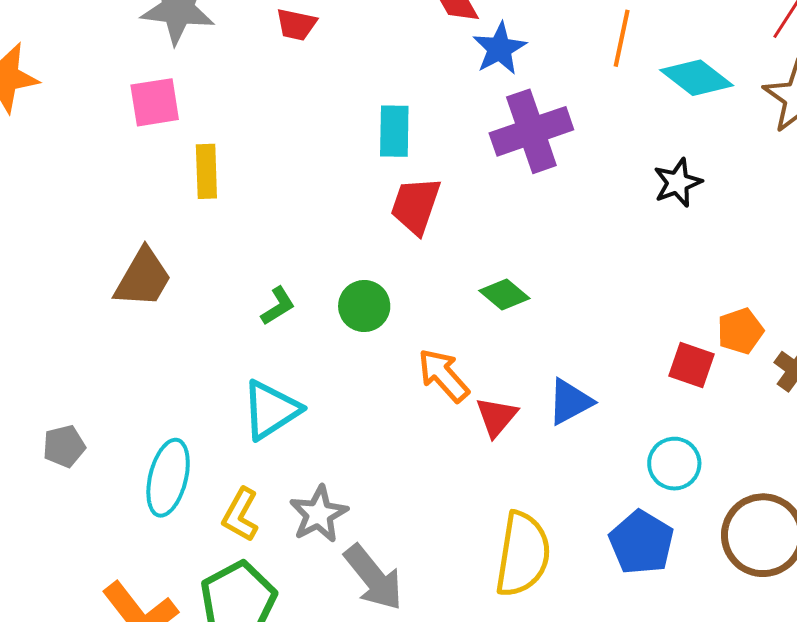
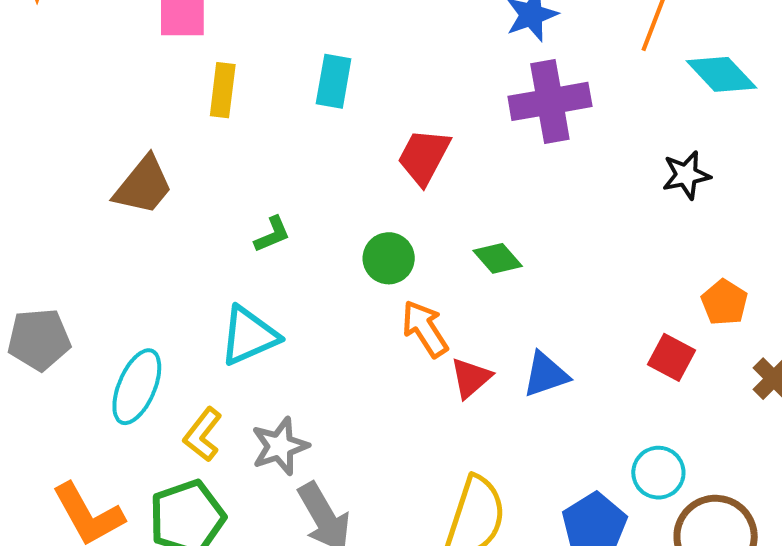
cyan rectangle: (394, 131) -> (334, 81), moved
green circle: (364, 306) -> (389, 258), moved
orange pentagon: (740, 331) -> (724, 302), moved, turned -30
gray pentagon: (64, 446) -> (39, 339), size x1.5
cyan circle: (674, 464) -> (658, 473), moved

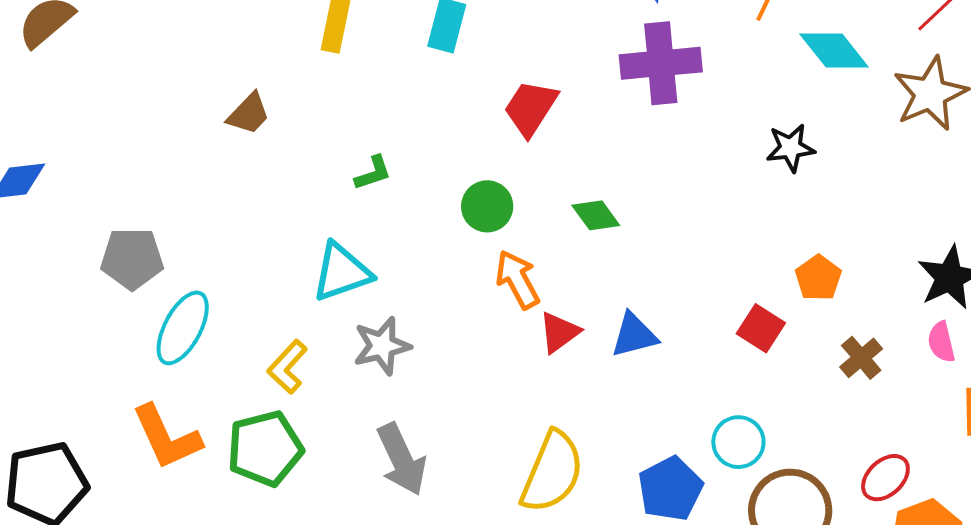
brown trapezoid: (143, 186) -> (249, 114), size x0.7
cyan ellipse: (137, 387) -> (183, 328), moved
gray star: (280, 446) -> (382, 346), moved

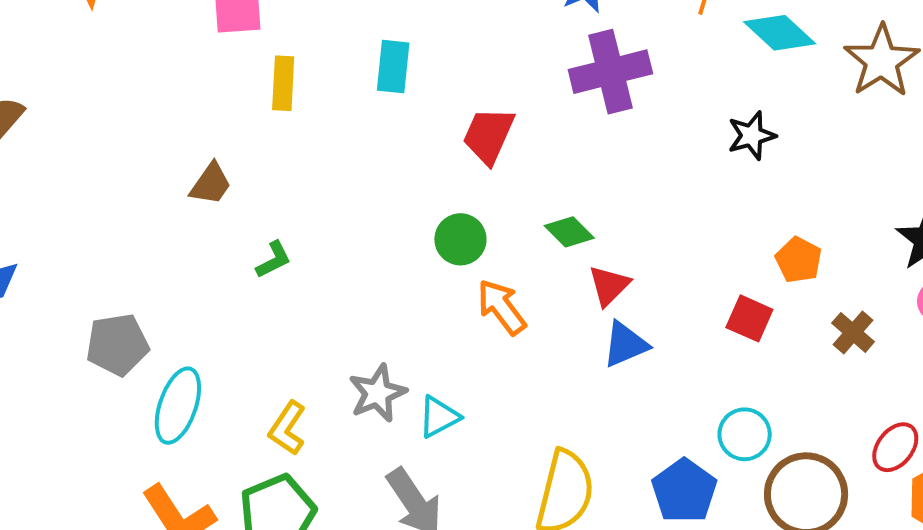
green L-shape: (373, 173) -> (274, 260), moved
cyan triangle: (342, 272) -> (439, 417), moved, size x0.7
red triangle: (559, 332) -> (609, 286), moved

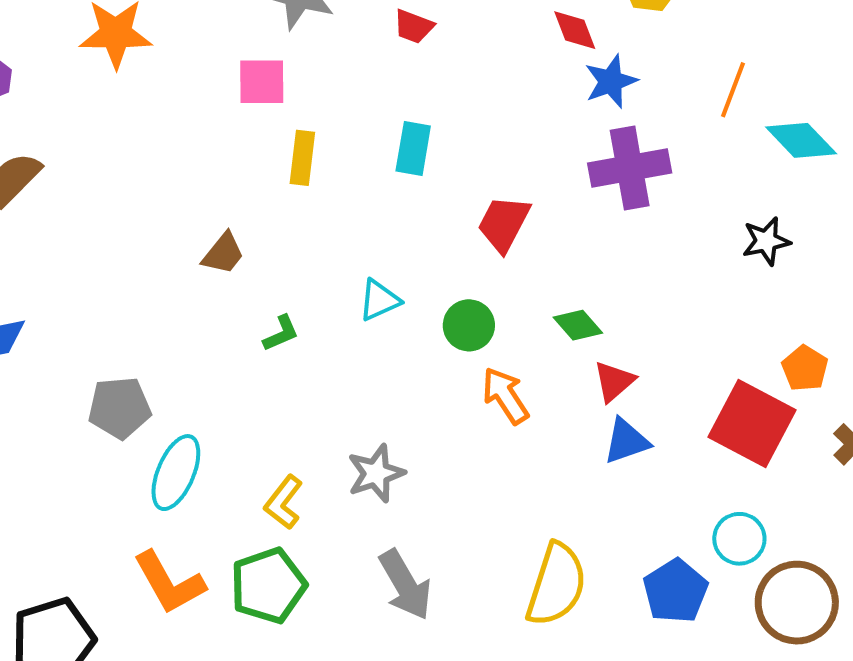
red square: (749, 318) -> (752, 423), size x1.8
cyan triangle: (439, 417) -> (379, 300), moved

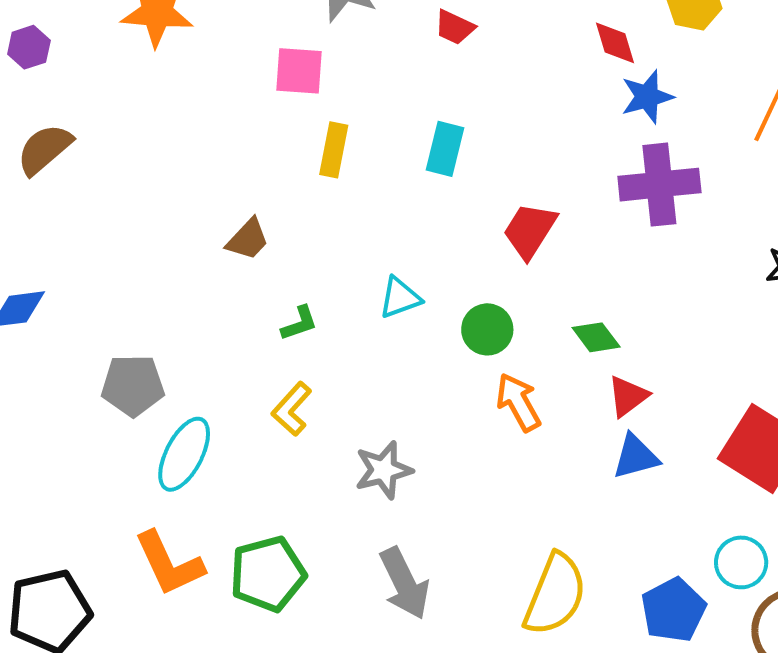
yellow L-shape: (284, 502) -> (292, 409), moved

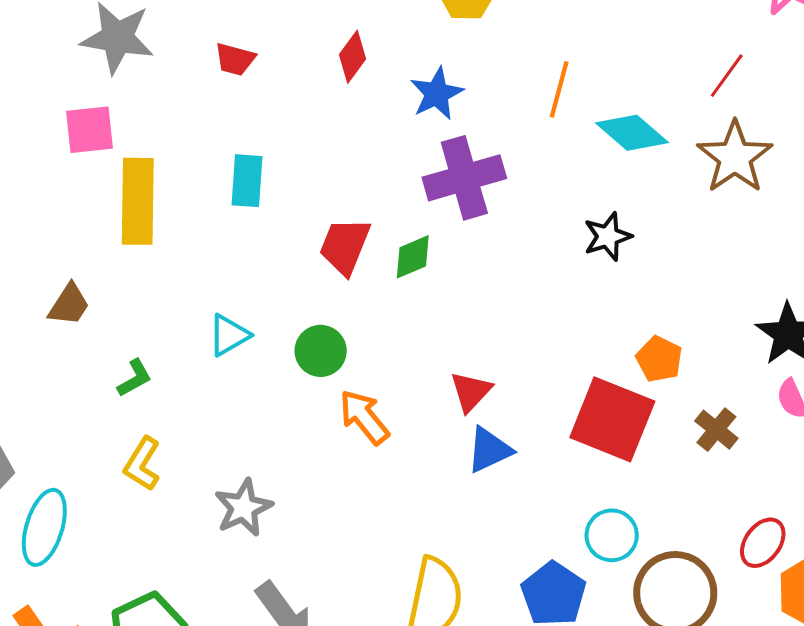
red diamond: (615, 43) -> (352, 57), moved, turned 63
yellow rectangle: (334, 150) -> (138, 201), size x1.6
green diamond: (596, 337) -> (413, 257), moved, turned -66

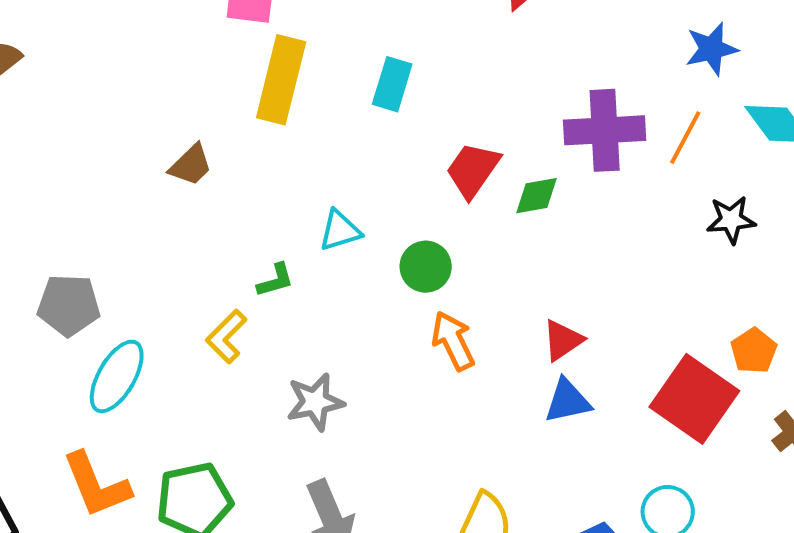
orange line: (559, 89) -> (685, 138), moved
blue star: (437, 94) -> (712, 49), moved
green L-shape: (135, 378) -> (275, 280), moved

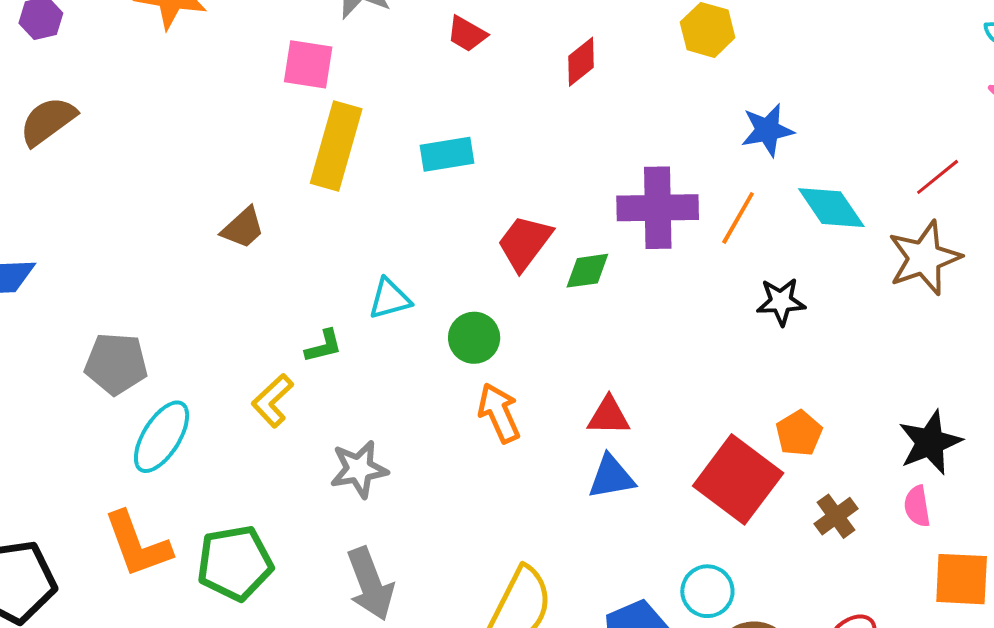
cyan rectangle: (392, 84) -> (447, 154), turned 62
red triangle: (563, 340) -> (609, 416), turned 33

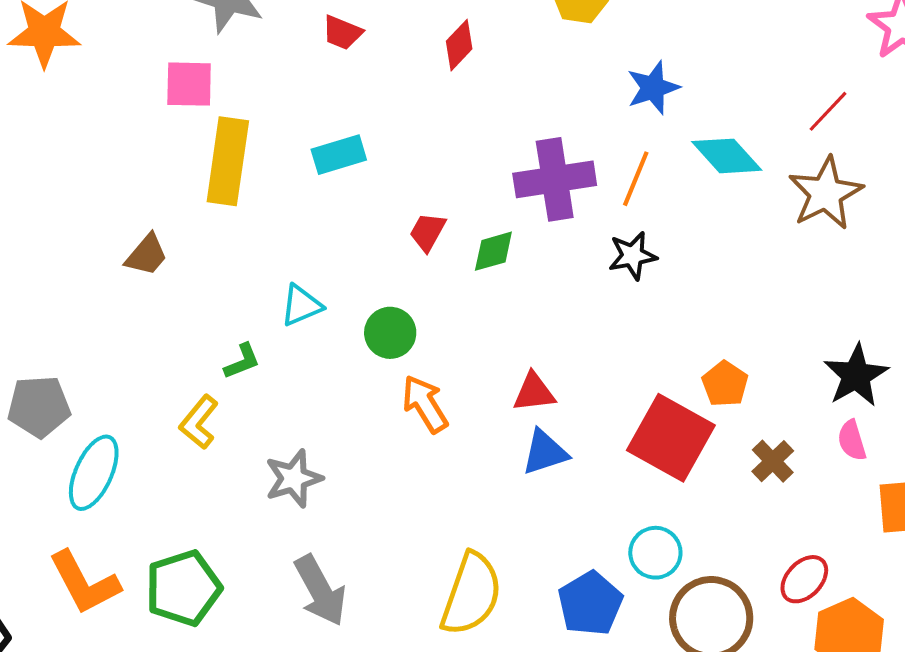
red trapezoid: (525, 243) -> (428, 232), size x0.7
black star: (781, 302) -> (632, 256), moved

